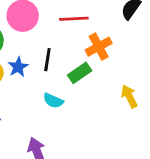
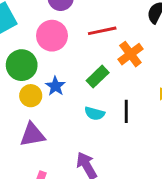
black line: (47, 60) -> (126, 111), moved
green rectangle: (80, 73) -> (98, 77), moved

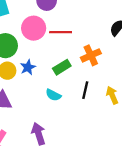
red line: (102, 31) -> (61, 32), moved
black line: (126, 111) -> (85, 90), moved

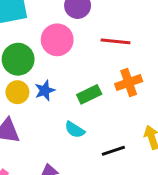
red line: (61, 32) -> (116, 41), moved
black line: (85, 90) -> (113, 151), moved, turned 54

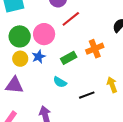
pink circle: (57, 40) -> (44, 34), moved
red line: (116, 41) -> (71, 19), moved, turned -42

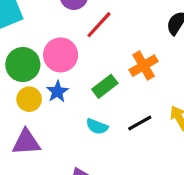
black line: (87, 95) -> (140, 123), moved

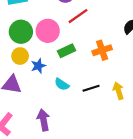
green rectangle: (105, 86) -> (66, 51), moved
blue star: (57, 92) -> (38, 66), moved

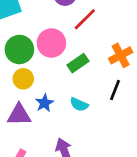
blue star: (38, 66) -> (44, 103), moved
black line: (91, 88) -> (115, 90), moved, turned -42

